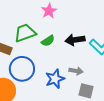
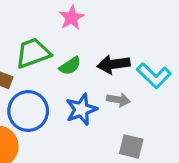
gray arrow: (76, 71) -> (118, 100), moved
blue star: (55, 79) -> (81, 109), moved

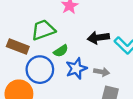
green semicircle: (70, 66) -> (61, 51), moved
gray arrow: (118, 100) -> (102, 72), moved

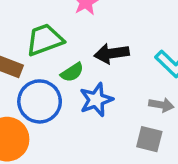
black arrow: (98, 38) -> (112, 53), moved
gray arrow: (102, 72) -> (161, 105), moved

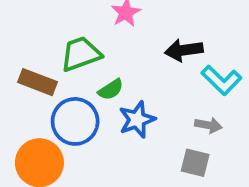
black arrow: (112, 53) -> (184, 50), moved

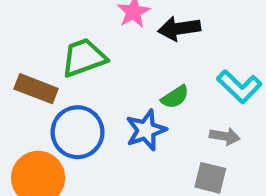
black arrow: (184, 50) -> (179, 28), moved
green semicircle: (111, 90) -> (175, 97), moved

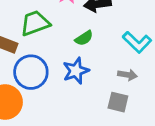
green semicircle: (175, 97) -> (84, 38), moved

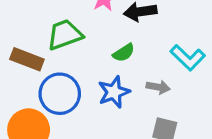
gray arrow: (127, 75) -> (158, 87), moved

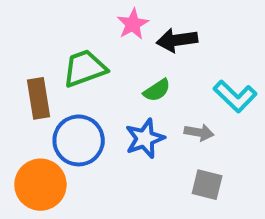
brown rectangle: (27, 59) -> (38, 98), turned 60

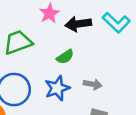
cyan L-shape: (235, 96) -> (116, 23), moved

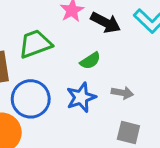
black arrow: (78, 24) -> (106, 23), turned -145

